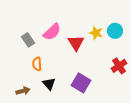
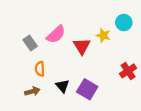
cyan circle: (115, 31) -> (124, 23), moved
black triangle: (49, 84) -> (62, 86), moved
brown arrow: (23, 91) -> (32, 91), moved

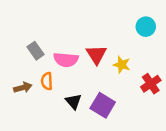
pink semicircle: (56, 34) -> (66, 60), moved, turned 48
yellow star: (103, 35) -> (122, 65), moved
brown arrow: (32, 91) -> (23, 88), moved

